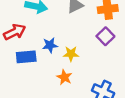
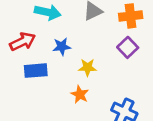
blue star: (50, 45) -> (62, 47), moved

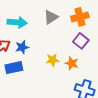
blue star: (62, 47) -> (22, 47), moved
orange star: (80, 94) -> (72, 63), moved

